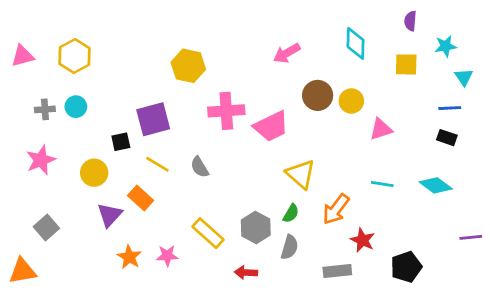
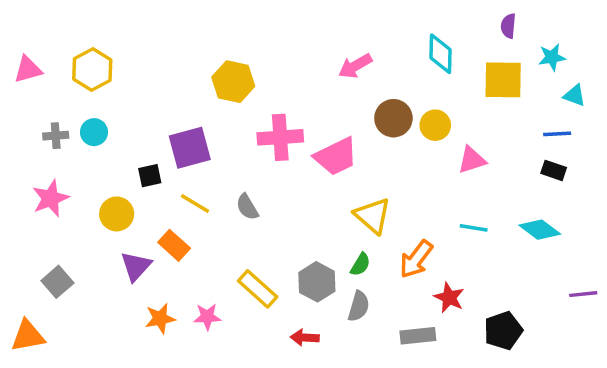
yellow square: (406, 64) -> (503, 80), size x1.4
cyan triangle: (464, 77) -> (575, 96), turned -36
orange star: (129, 257) -> (160, 318), turned 30

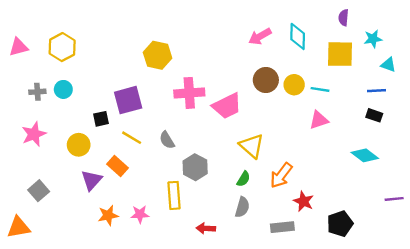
pink arrow: (355, 66) -> (260, 36), moved
pink triangle: (472, 160) -> (319, 120), moved
cyan line: (474, 228) -> (320, 89), moved
gray hexagon: (317, 282) -> (195, 167), moved
yellow rectangle: (258, 289) -> (174, 195), turned 44

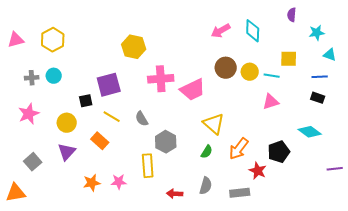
yellow square: (340, 54) -> (289, 59), moved, size x0.7
purple triangle: (92, 180) -> (67, 152), moved
gray semicircle: (242, 207) -> (206, 186), moved
black pentagon: (340, 224) -> (279, 152), moved

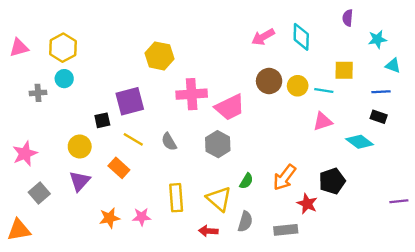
cyan circle: (54, 76) -> (64, 79), moved
pink star: (29, 114) -> (25, 154), moved
yellow triangle: (214, 124) -> (219, 199), moved
cyan diamond: (310, 132) -> (360, 142), moved
gray hexagon: (166, 142) -> (218, 144), moved

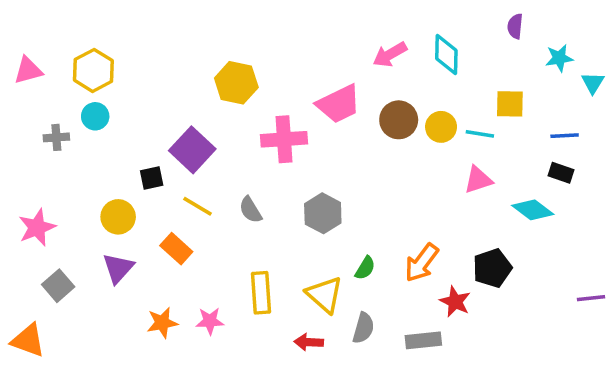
cyan triangle: (393, 66) -> (593, 83), moved, turned 42
purple square: (130, 101) -> (192, 150), turned -32
pink trapezoid: (230, 107) -> (339, 104), moved
orange triangle: (19, 230) -> (28, 340), turned 30

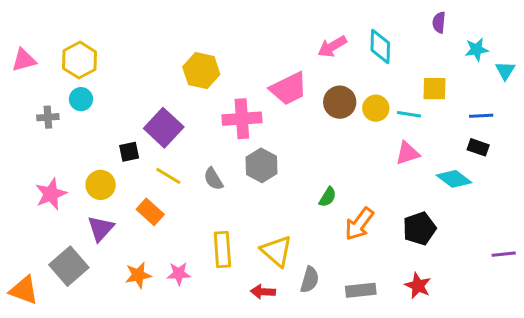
gray hexagon: (323, 213) -> (262, 165), moved
pink star: (37, 227) -> (51, 194), moved
green semicircle: (365, 268) -> (328, 197), moved
gray square: (58, 286) -> (69, 266), moved, size x1.4
red star: (455, 302) -> (418, 286), moved

